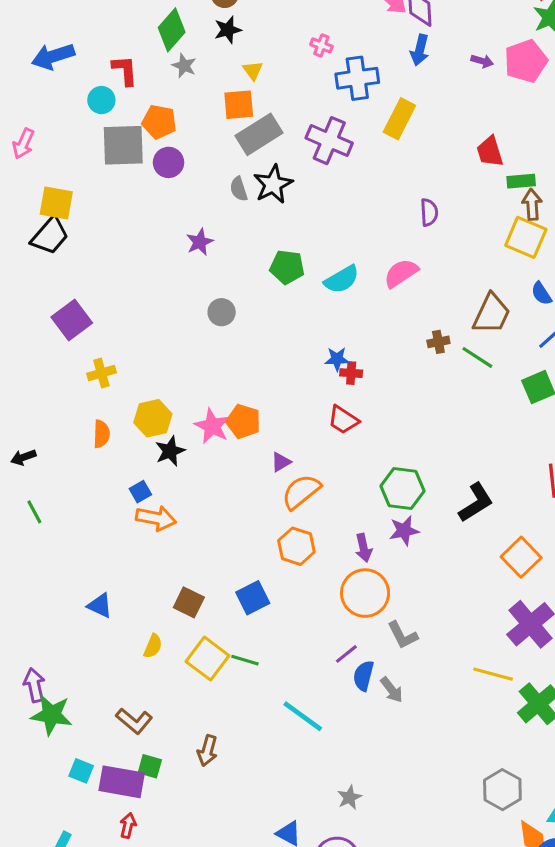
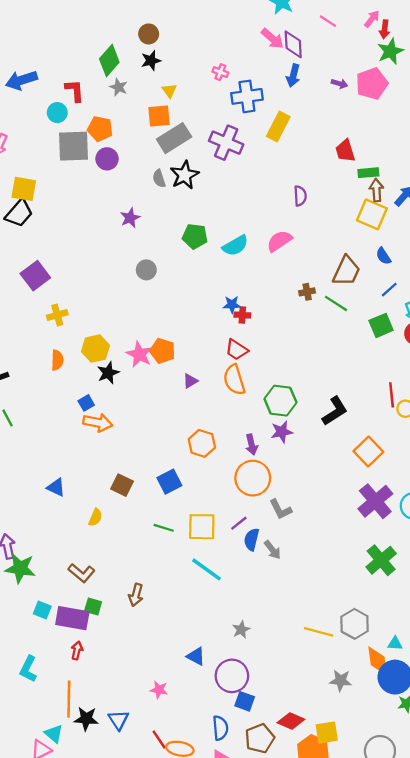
orange semicircle: (301, 492) -> (234, 380), moved, turned -68
yellow square: (208, 659) -> (202, 527), moved, turned -36
yellow line: (493, 674) -> (319, 632), moved

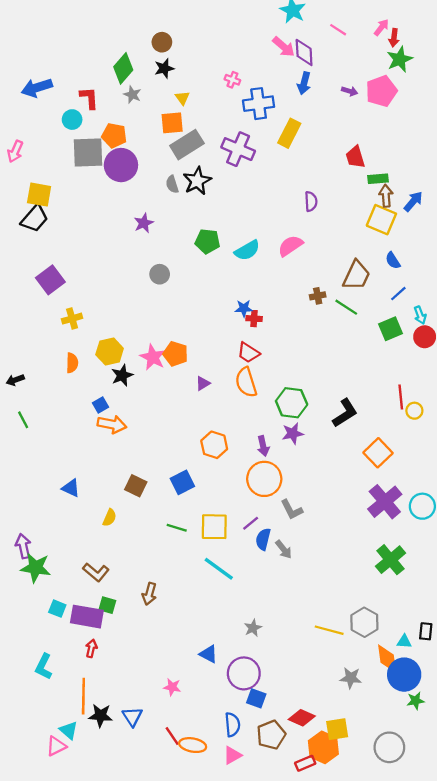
purple circle: (107, 159) -> (121, 165), size x1.5

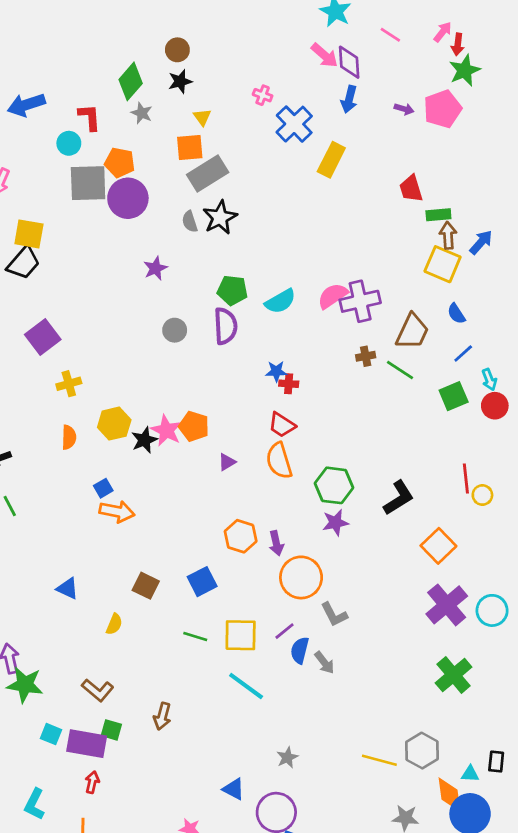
blue cross: (259, 104) -> (294, 124), turned -36
purple cross: (238, 149) -> (360, 301), moved, turned -36
purple semicircle: (311, 201) -> (225, 326), moved, size x1.5
black star: (122, 375) -> (144, 440), moved
purple arrow: (263, 446) -> (276, 543), moved

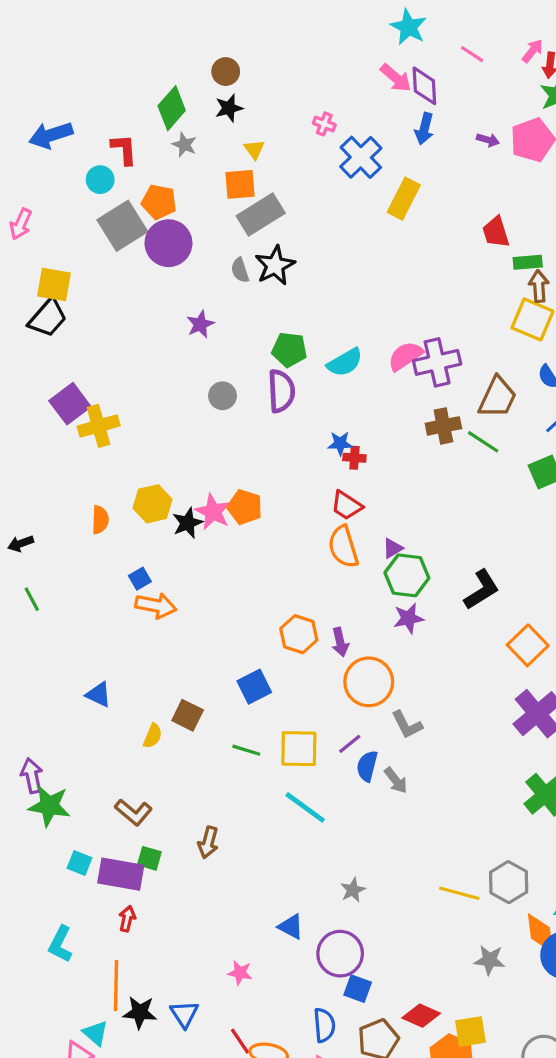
gray square: (88, 183) -> (122, 226), turned -30
brown cross: (366, 356) -> (443, 426), size x1.5
yellow cross: (69, 384) -> (99, 426), moved, size x1.4
purple triangle: (227, 462) -> (393, 548), moved
brown square: (146, 586) -> (188, 715), moved

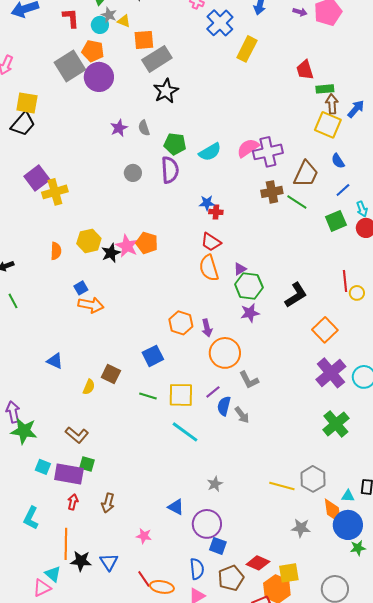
yellow triangle: (254, 149) -> (124, 21), moved, turned -32
cyan circle: (100, 180) -> (100, 25), moved
gray semicircle: (240, 270) -> (144, 128), moved
brown arrow: (208, 842) -> (108, 503), moved

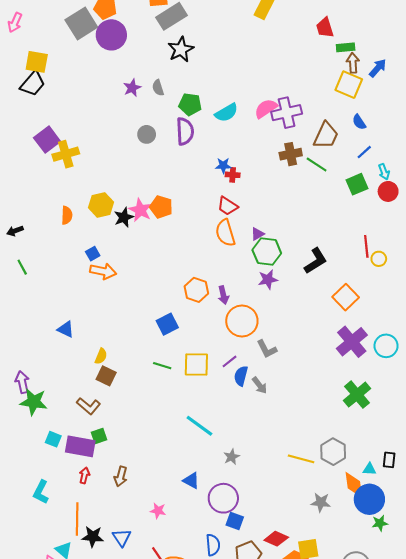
brown square: (111, 374) -> (106, 376), moved
cyan line: (185, 432) -> (199, 426), moved
green square: (87, 464) -> (99, 436), turned -35

